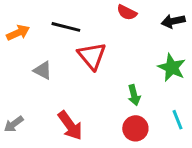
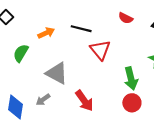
gray triangle: (43, 70) -> (57, 73), moved, size x1.6
green arrow: (134, 95) -> (131, 78), size x1.5

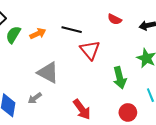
green semicircle: (21, 53) -> (13, 35), moved
red arrow: (84, 101) -> (82, 109), moved
red circle: (132, 103) -> (128, 112), moved

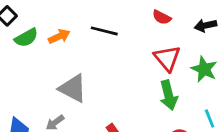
green semicircle: (13, 35) -> (26, 38), turned -150
red triangle: (90, 50) -> (167, 58), moved

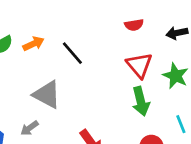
red semicircle: (162, 17) -> (134, 25), turned -36
black line: (104, 31) -> (72, 53), moved, turned 35

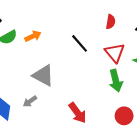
red semicircle: (134, 25) -> (111, 22), turned -72
black line: (72, 53) -> (80, 43), moved

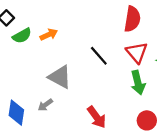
red semicircle: (111, 22) -> (132, 19), size x1.6
black line: (80, 43) -> (99, 56), moved

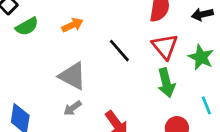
orange arrow: (49, 35) -> (72, 25), moved
gray arrow: (45, 105) -> (72, 108), moved

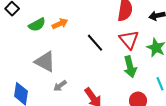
green semicircle: (27, 26) -> (37, 25), moved
gray triangle: (72, 76) -> (45, 62), moved

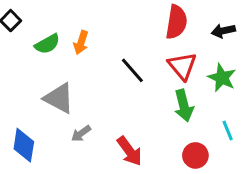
orange arrow: (60, 24) -> (81, 43), turned 133

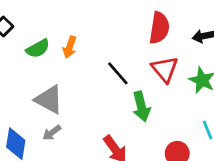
green arrow: (184, 106) -> (141, 106), moved
gray arrow: (81, 133) -> (52, 133), moved

